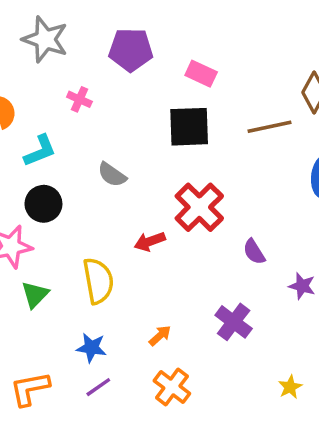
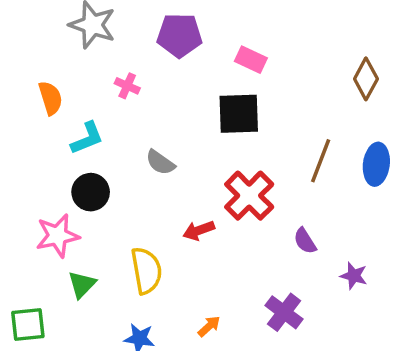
brown line: (270, 127) -> (321, 161), moved, turned -57

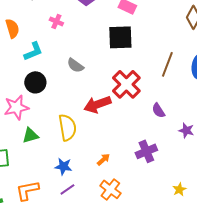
red arrow: (199, 230) -> (97, 104), size x1.5
green triangle: (82, 284) -> (30, 135), turned 30
purple cross: (284, 312) -> (146, 151), turned 30

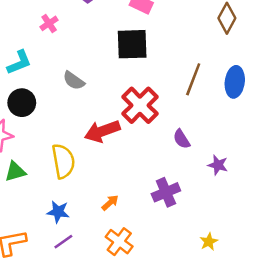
pink cross: (56, 21) -> (49, 23), turned 32

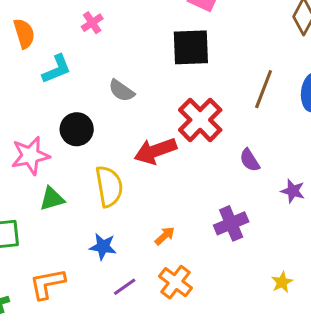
black circle: (22, 103) -> (77, 129), moved
purple line: (63, 242) -> (125, 287), moved

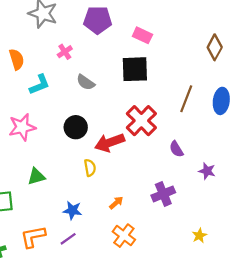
gray semicircle: (121, 91) -> (86, 82), moved
black circle: (77, 129) -> (76, 127), moved
pink star: (30, 155) -> (22, 127), moved
yellow semicircle: (109, 186) -> (90, 168), moved, size x0.6
purple line: (125, 287) -> (68, 239), moved

